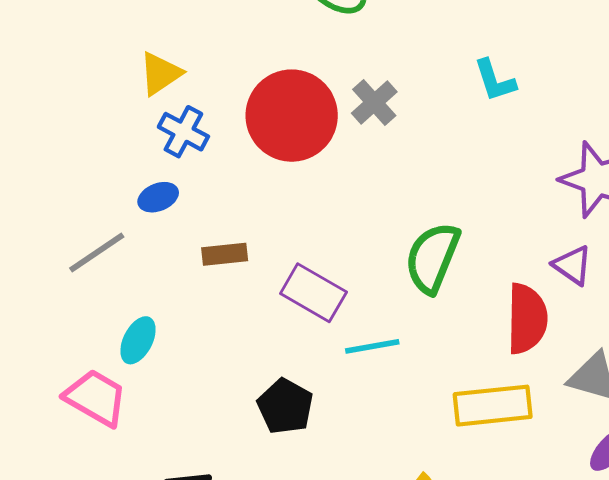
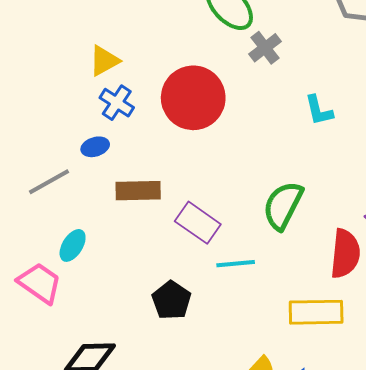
cyan L-shape: (495, 80) -> (319, 110), moved
gray cross: (374, 102) -> (265, 48), moved
brown rectangle: (225, 254) -> (138, 191), size x1.4

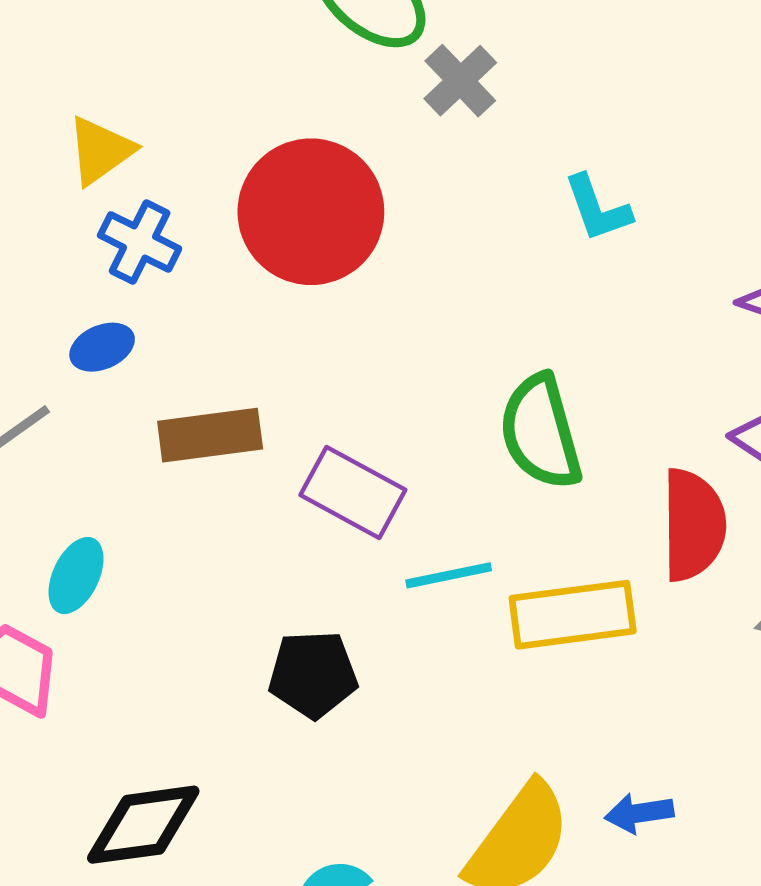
green semicircle: (283, 205) -> (541, 432), turned -36
black pentagon: (171, 300) -> (313, 674), turned -30
yellow rectangle: (316, 312) -> (573, 615), moved

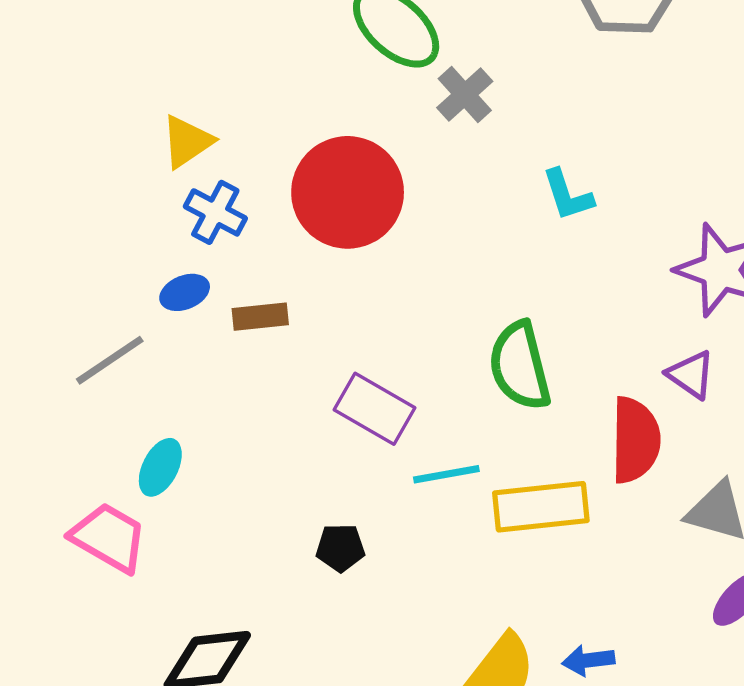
brown rectangle: (210, 435) -> (260, 317), moved, size x0.7
black pentagon: (313, 674) -> (340, 548), size x0.7

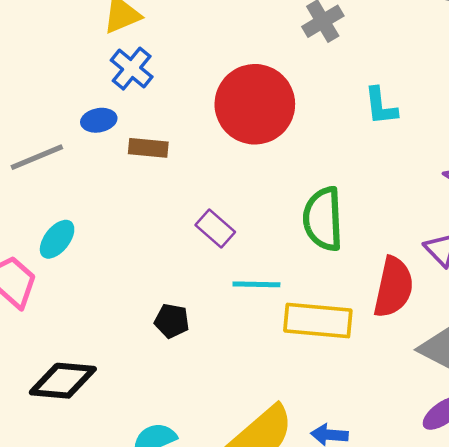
red circle: (348, 192) -> (255, 104), moved
purple rectangle: (375, 409) -> (215, 228), size x0.7

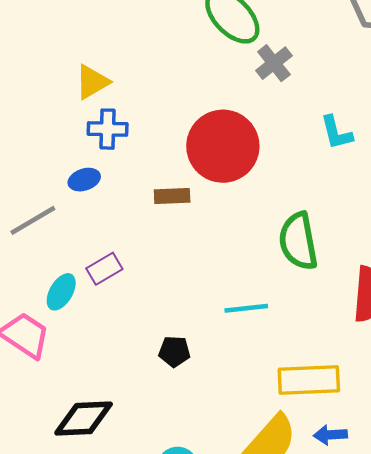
blue cross: (132, 69) -> (108, 129), turned -30
brown rectangle: (148, 148) -> (172, 196), moved
purple rectangle: (215, 228) -> (104, 269), moved, turned -64
yellow rectangle: (318, 321) -> (309, 380), moved

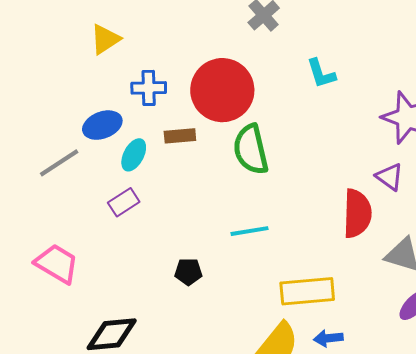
blue cross: (108, 129) -> (149, 88), moved
blue ellipse: (84, 180) -> (102, 125), size x1.4
green semicircle: (298, 241) -> (251, 149), moved
cyan ellipse: (61, 292) -> (134, 155), moved

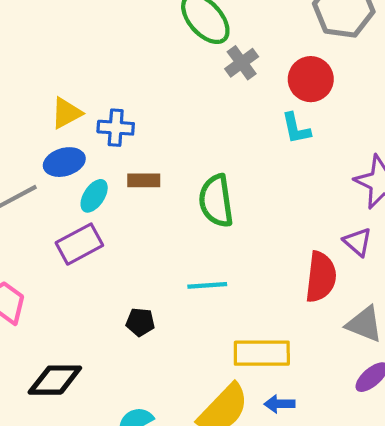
yellow triangle: (105, 39) -> (66, 113), moved
red circle: (222, 90) -> (311, 79), moved, size x0.7
purple rectangle: (124, 202) -> (79, 244), size x1.4

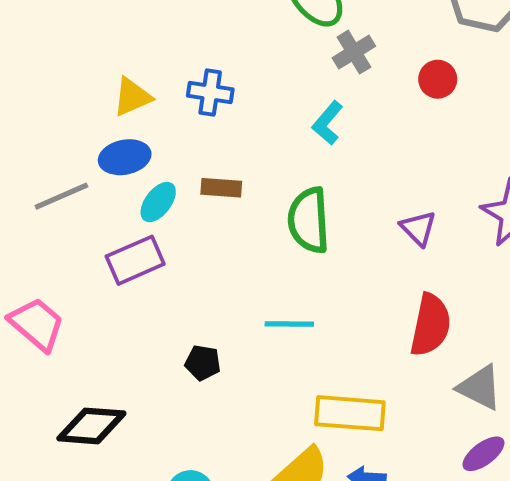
red circle: (311, 79) -> (438, 79), size x0.7
blue cross: (116, 128) -> (210, 92), moved
cyan L-shape: (296, 128) -> (328, 123), moved, turned 48
purple triangle: (358, 242) -> (418, 228), moved

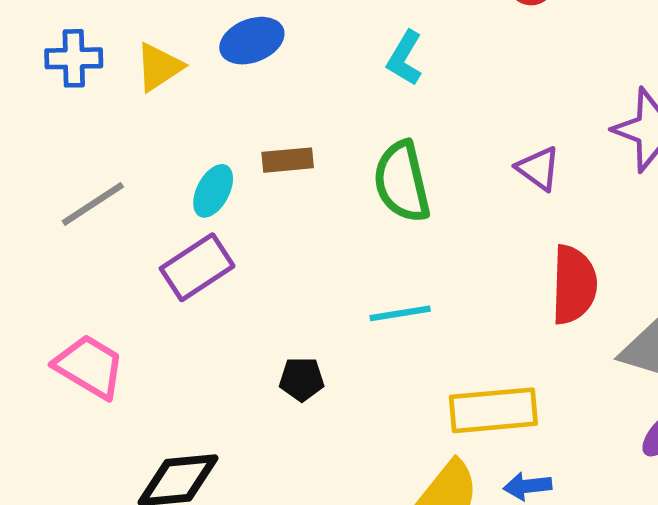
blue cross: (210, 92) -> (74, 58), moved
blue ellipse: (125, 157) -> (252, 41), moved

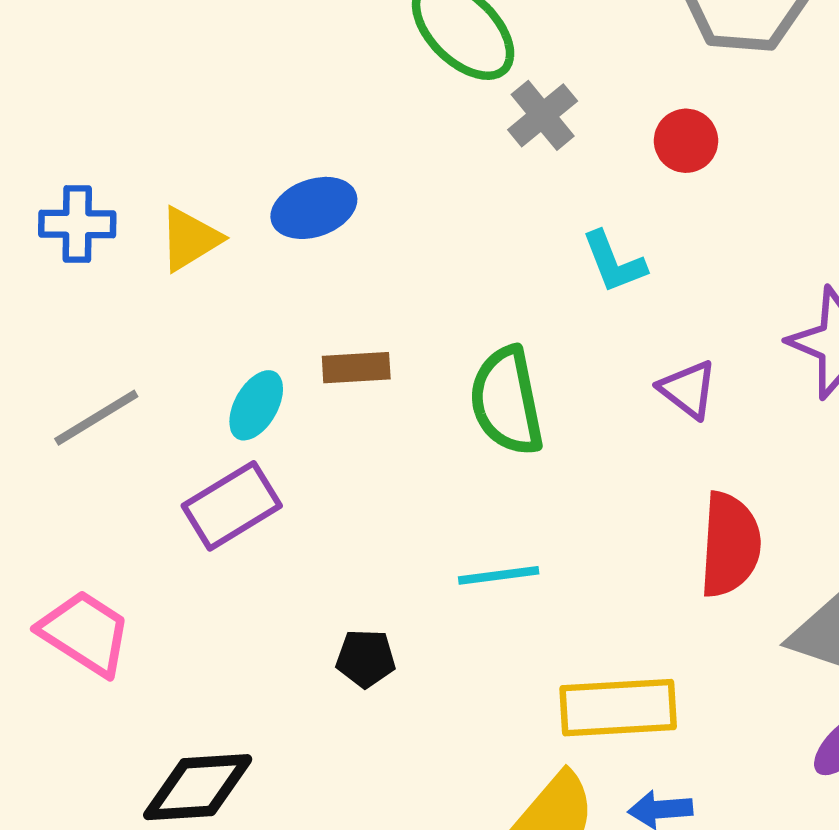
cyan L-shape: (405, 58) -> (614, 262), moved, turned -54

